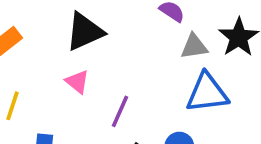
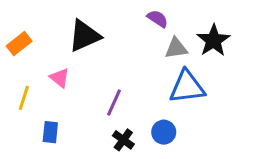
pink triangle: (77, 82) -> (60, 78), moved

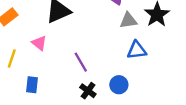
blue triangle: (187, 87) -> (137, 50), size x0.7
purple line: (114, 103) -> (81, 62), turned -54

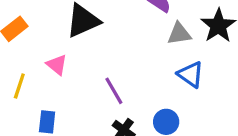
blue triangle: (137, 50) -> (191, 75), turned 42

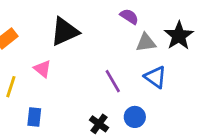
purple line: (114, 91) -> (113, 81), moved

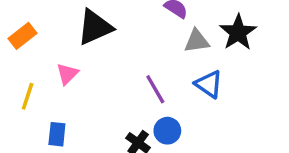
pink triangle: (43, 69) -> (67, 74), turned 36
blue circle: (135, 117) -> (167, 131), moved

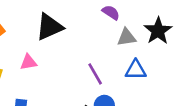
pink triangle: (67, 74) -> (28, 62), turned 36
blue triangle: (209, 84) -> (136, 70), turned -35

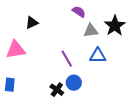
black triangle: (49, 27) -> (32, 23), size x0.6
pink triangle: (28, 62) -> (16, 50), size x1.5

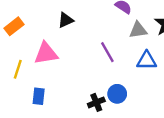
purple line: (67, 59) -> (107, 52), moved
black cross: (57, 90) -> (96, 102), turned 32

